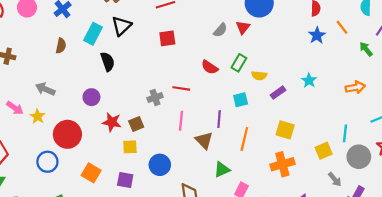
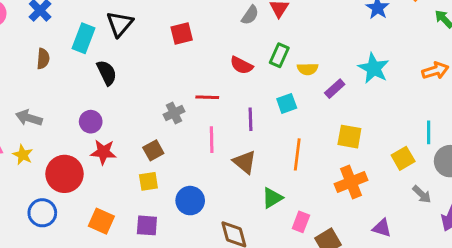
cyan star: (309, 80) -> (374, 68), size x1.5
purple line: (219, 119) -> (251, 119), moved
red star: (112, 122) -> (103, 152), moved

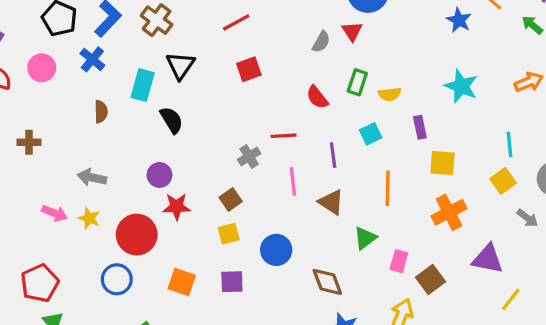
red semicircle: (241, 65) -> (317, 97), turned 30
purple rectangle: (335, 89) -> (420, 127), moved, turned -54
cyan line: (429, 132) -> (509, 144), moved
purple triangle: (382, 228) -> (488, 259), size x1.5

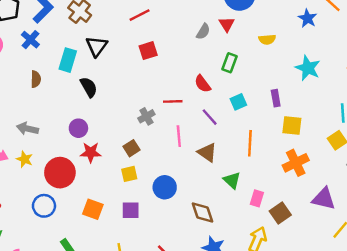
yellow semicircle: (390, 94) -> (267, 39), moved
red semicircle: (317, 97) -> (203, 84), moved
purple line: (333, 155) -> (210, 117), turned -36
green triangle: (365, 238) -> (232, 180), turned -42

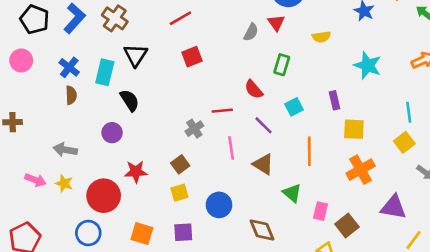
blue cross: (30, 40) -> (69, 67), moved
purple circle: (78, 128) -> (112, 133), moved

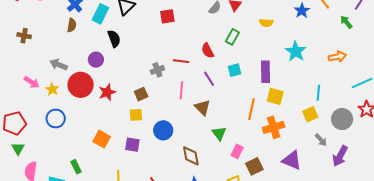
purple rectangle: (334, 100) -> (266, 72), size x1.5
orange line: (309, 151) -> (251, 109), moved
red star: (136, 172) -> (107, 92), turned -30
red circle: (104, 196) -> (81, 85), moved
blue circle: (88, 233) -> (56, 119), moved

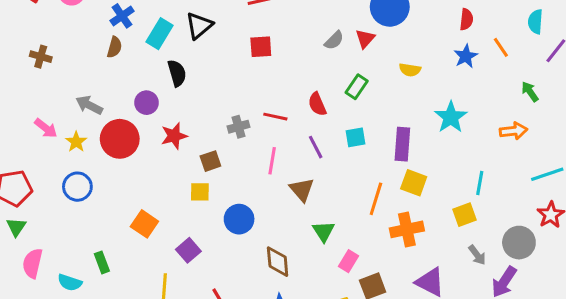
green arrow: (346, 22) -> (530, 92), moved
red star: (107, 92) -> (174, 136), moved
gray circle: (342, 119) -> (519, 243), moved
purple square: (132, 145) -> (188, 250), moved, turned 35

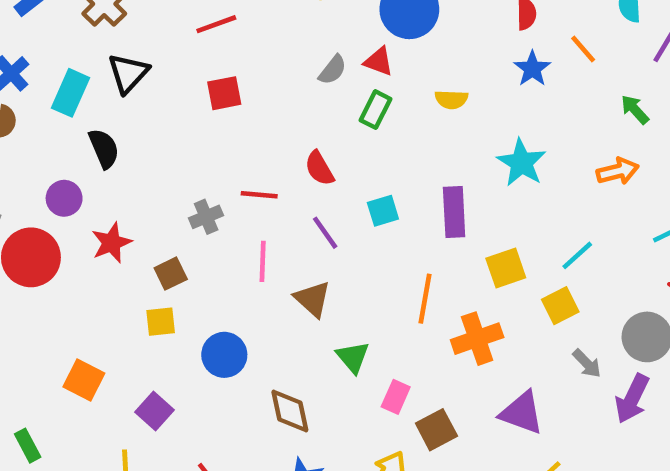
red triangle: (365, 39) -> (379, 61), turned -45
green rectangle: (357, 87) -> (375, 110), moved
yellow square: (414, 183) -> (506, 268), moved, turned -32
cyan line: (480, 183) -> (577, 255), turned 45

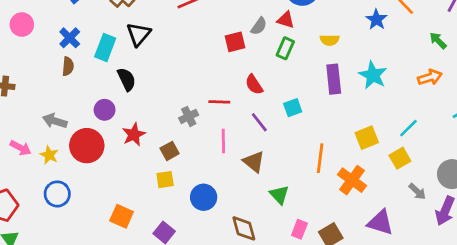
red square: (224, 93) -> (235, 42), moved
purple rectangle: (454, 212) -> (334, 79), moved
orange cross: (477, 339) -> (352, 180), turned -32
pink rectangle: (396, 397) -> (299, 229), moved

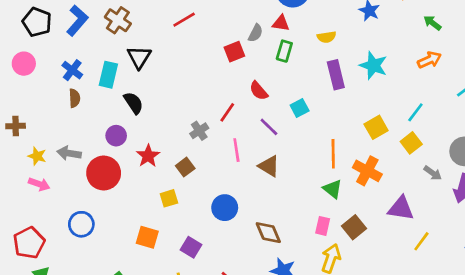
red line: (219, 102) -> (227, 112), turned -50
yellow star: (49, 155) -> (37, 156), moved
yellow square: (165, 180) -> (169, 198), moved
green triangle: (279, 195) -> (333, 189), moved

